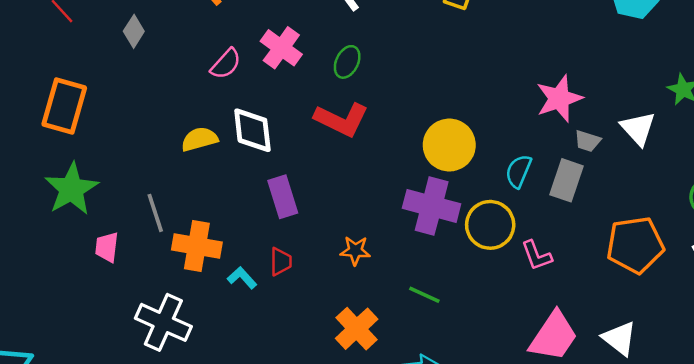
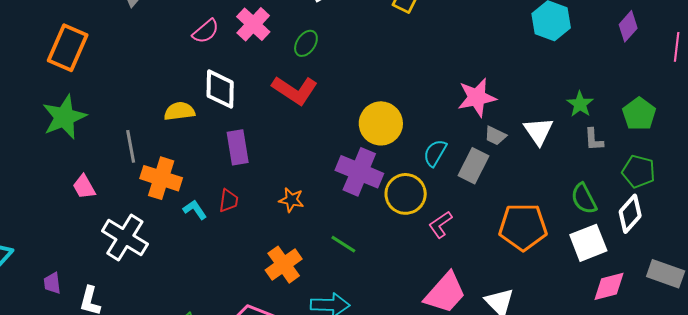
yellow semicircle: (200, 139) -> (179, 111), moved
pink trapezoid: (107, 247) -> (84, 187), moved, turned -44
pink L-shape: (537, 256) -> (440, 224), turned 68

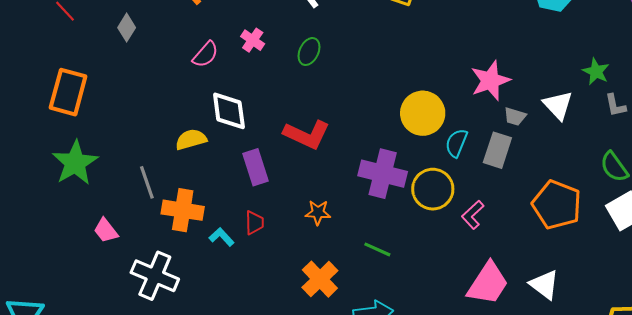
pink cross: (253, 24) -> (253, 40), size x0.7
red L-shape: (295, 90) -> (307, 135), moved
yellow circle: (381, 123) -> (423, 113), moved
orange pentagon: (523, 227) -> (557, 205), turned 30

